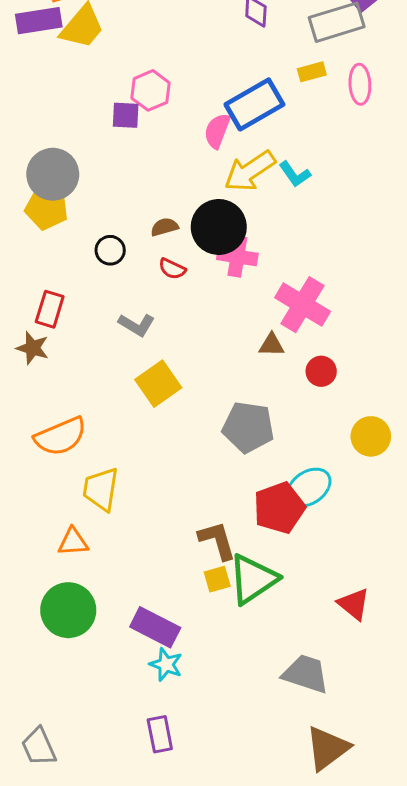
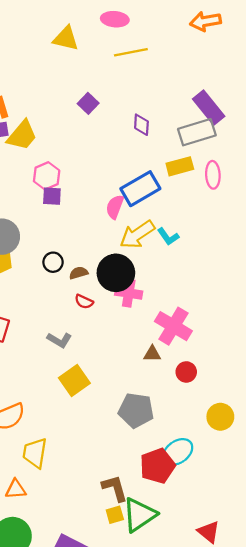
yellow rectangle: (312, 72) -> (180, 166), size x1.4
pink hexagon: (150, 90) -> (47, 176), moved
black circle: (110, 250) -> (53, 262), moved

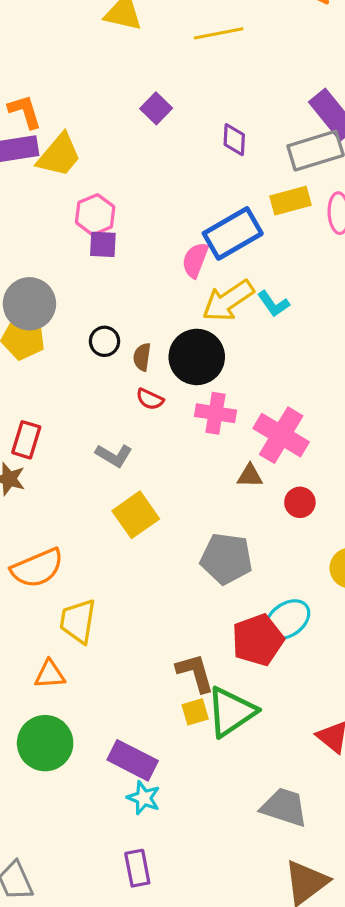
brown semicircle: (79, 273) -> (142, 357), turned -66
pink cross: (129, 293) -> (215, 413), moved

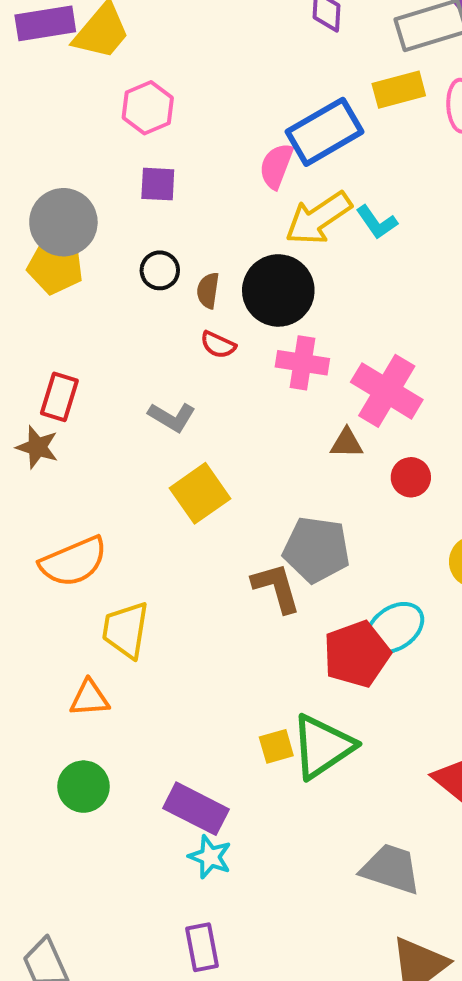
purple square: (103, 244) -> (158, 184), moved
brown L-shape: (195, 673) -> (276, 588), moved
green circle: (45, 743) -> (83, 787), size x0.7

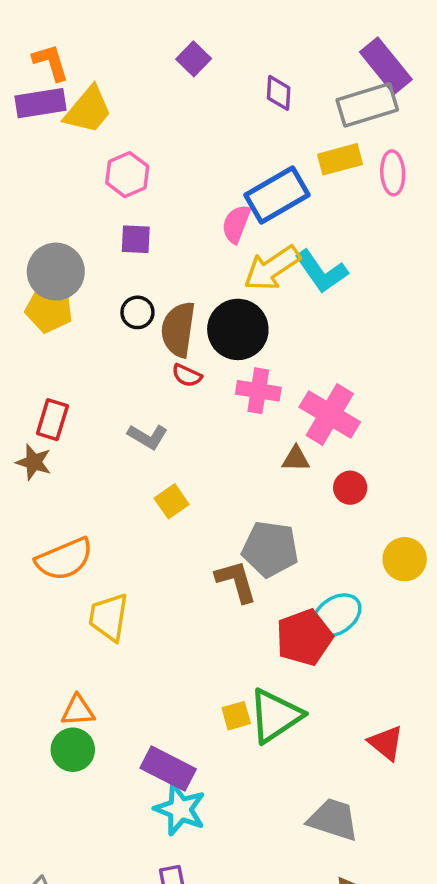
cyan L-shape: (377, 222) -> (321, 272), size x1.5
brown semicircle: (208, 290) -> (178, 329), size x1.8
yellow square: (200, 493) -> (172, 501), size x0.7
orange triangle: (90, 698) -> (78, 711), moved
cyan star: (210, 857) -> (180, 809), size x1.4

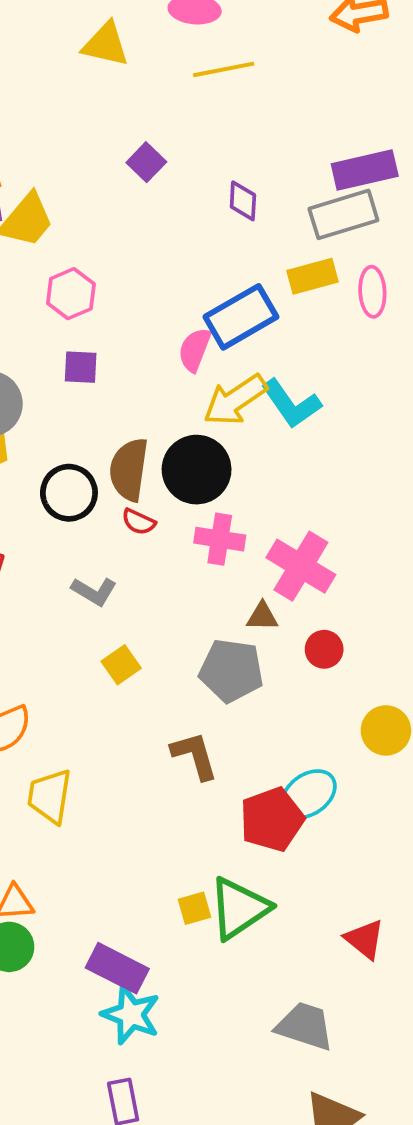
purple rectangle: (386, 66) -> (365, 170), turned -64
black circle: (137, 312) -> (69, 493), moved, size x1.5
gray pentagon: (270, 549) -> (231, 671), moved

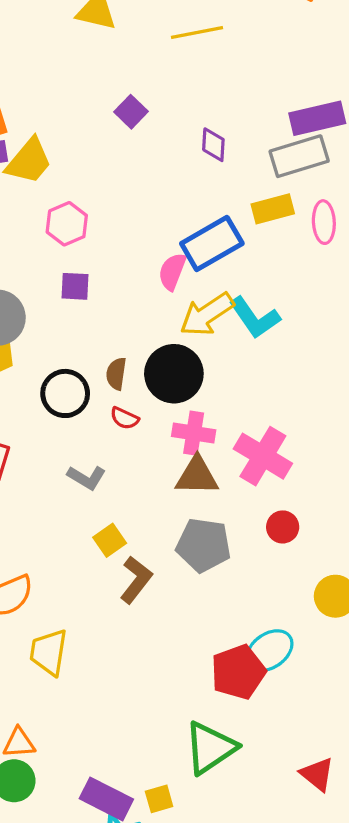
brown semicircle: (129, 470) -> (116, 374), size x0.6
brown triangle: (262, 616) -> (197, 476), moved, size x1.6
brown L-shape: (195, 756) -> (136, 580), moved, turned 54
yellow square: (195, 908) -> (159, 799), moved

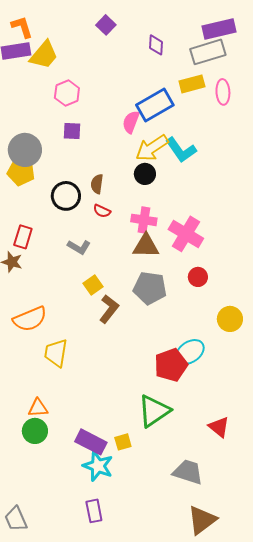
black circle: (174, 374) -> (145, 174), moved, size x0.6

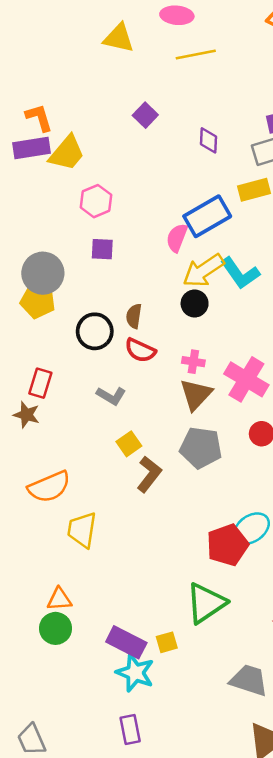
red semicircle: (102, 211) -> (140, 350), size x1.4
pink cross: (144, 220) -> (193, 362), size x0.7
brown triangle: (146, 246) -> (196, 395), turned -48

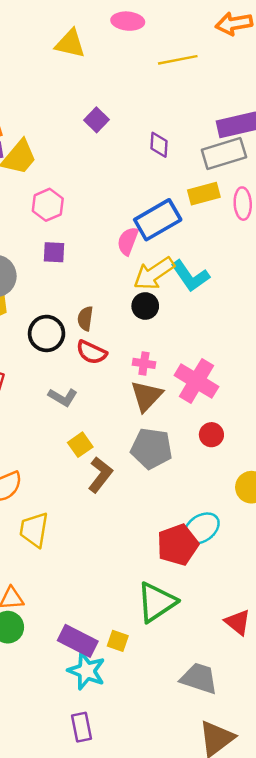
yellow line: (196, 54) -> (178, 60), moved
yellow square: (167, 642) -> (118, 641), turned 35

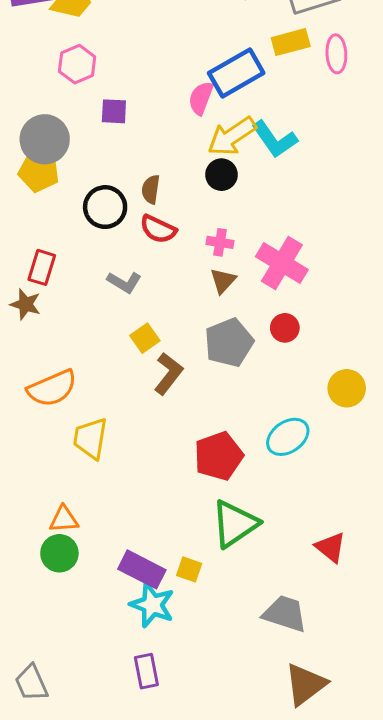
pink hexagon: (48, 205) -> (77, 64), moved
brown triangle: (146, 396) -> (223, 281), size x0.7
red circle: (211, 435) -> (285, 328), moved
gray pentagon: (151, 448) -> (229, 343), turned -30
red pentagon: (178, 545) -> (219, 456), moved

